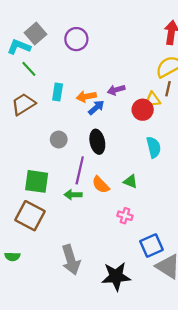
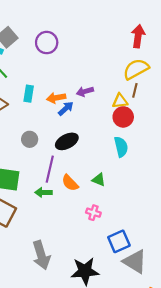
red circle: (143, 110) -> (123, 117), moved
black ellipse: (97, 142) -> (67, 141), turned 75

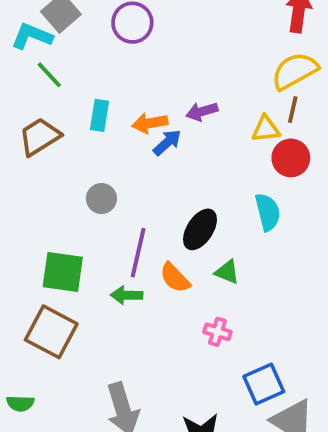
red circle: (123, 117) -> (291, 158), moved
black ellipse: (67, 141) -> (200, 229), moved, turned -30

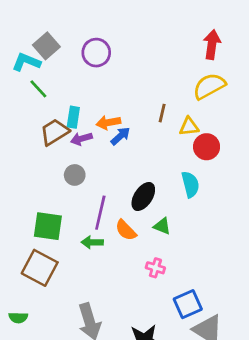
brown line: (293, 110) -> (162, 113), moved
purple arrow: (202, 112) -> (81, 139), moved
brown trapezoid: (40, 137) -> (55, 132), moved

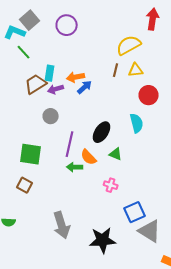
yellow semicircle: (209, 86) -> (129, 45), moved
yellow triangle: (189, 127) -> (136, 70), moved
green arrow: (92, 242) -> (75, 167), moved
brown square: (40, 268) -> (25, 185), size x0.6

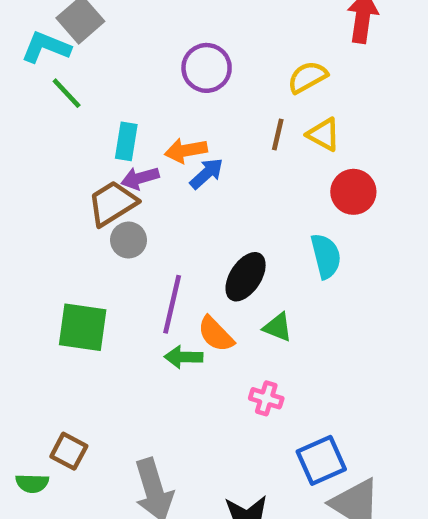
purple circle: (67, 25) -> (207, 68), moved
yellow semicircle: (129, 45) -> (308, 77), size x0.7
yellow triangle: (136, 70) -> (324, 134), turned 35
brown trapezoid: (36, 84) -> (112, 203), moved
brown square: (25, 185) -> (69, 451), moved

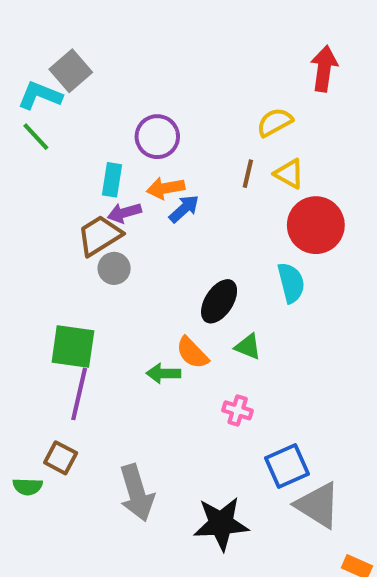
purple circle: (207, 68) -> (157, 137), moved
green line: (67, 93) -> (36, 137), moved
red circle: (353, 192) -> (316, 225), size x1.4
purple line: (172, 304) -> (79, 394), moved

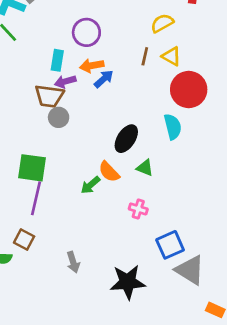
brown trapezoid: (100, 235) -> (49, 96), turned -140
green arrow: (163, 373) -> (90, 185), turned -42
gray arrow: (137, 493) -> (73, 262), size x0.6

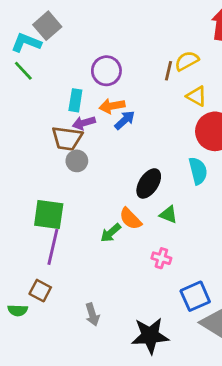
brown line: (145, 56) -> (168, 71), moved

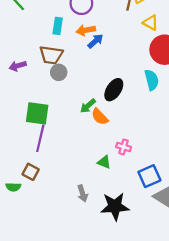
purple arrow: (84, 123) -> (18, 66), moved
green triangle: (168, 214) -> (104, 162), moved
green arrow: (111, 233) -> (88, 106), moved
gray arrow: (92, 315) -> (82, 193), moved

